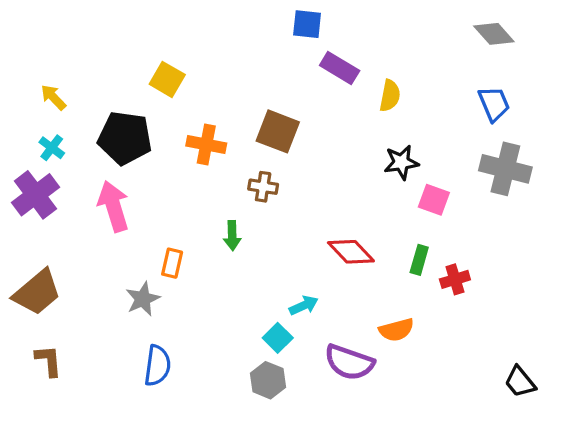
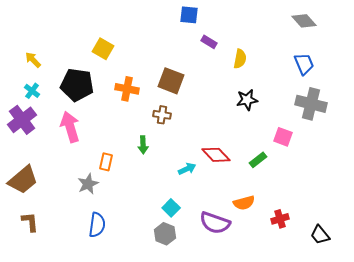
purple rectangle: (340, 68) -> (209, 42), size x0.7
pink square: (434, 200) -> (283, 137), moved
green rectangle: (419, 260) -> (258, 160), turned 36
red cross: (455, 279) -> (280, 219), moved
cyan arrow: (304, 305) -> (187, 169), moved

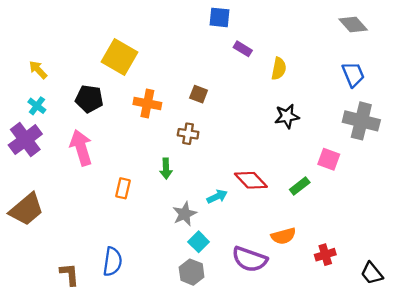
yellow square: (103, 49) -> (119, 57), size x1.4
brown square: (171, 81) -> (199, 94), size x0.6
black pentagon: (77, 85) -> (89, 99), size x0.7
gray star: (88, 184) -> (185, 214), moved
brown L-shape: (30, 222) -> (69, 274), moved

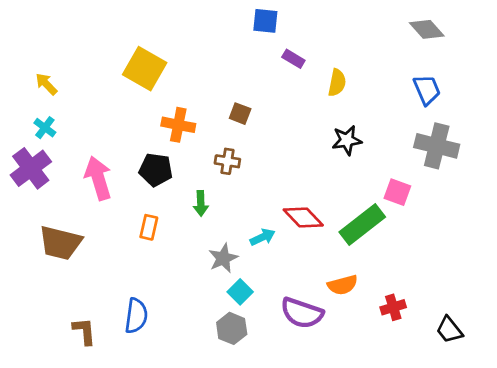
black pentagon: (89, 99) -> (156, 170), moved
green rectangle: (300, 186) -> (362, 225), size x1.8
brown trapezoid: (26, 209) -> (60, 243), moved, turned 54

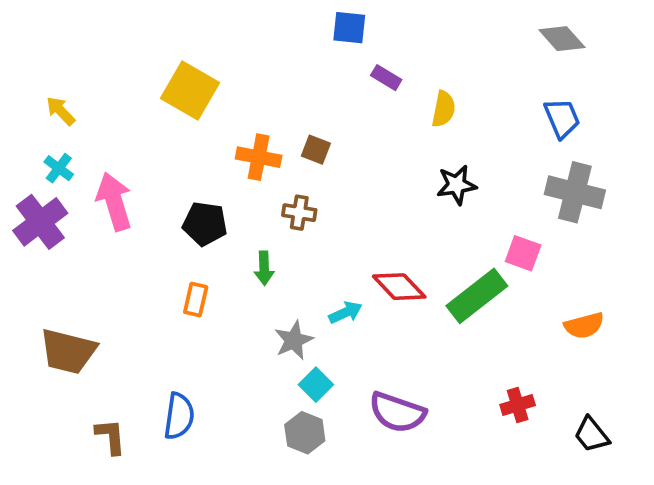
orange cross: (178, 125) -> (259, 157), moved
pink arrow: (98, 178) -> (114, 202), moved
brown trapezoid: (60, 243) -> (68, 351), moved
orange semicircle: (343, 285) -> (584, 325), moved

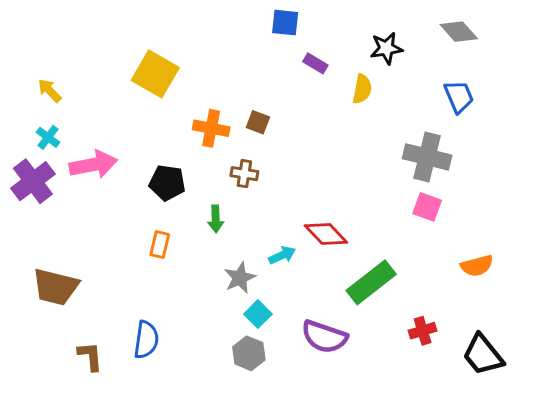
black star: (456, 185) -> (386, 48), moved
gray cross: (575, 192) -> (427, 157), moved
pink arrow: (114, 202) -> (93, 165), turned 96
green rectangle: (477, 296) -> (371, 282), moved
black trapezoid: (592, 435) -> (483, 355), size x1.4

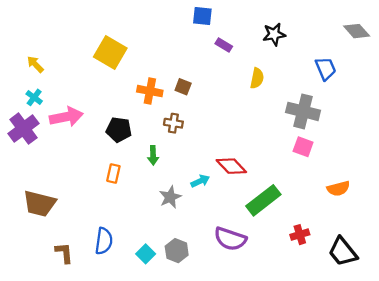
gray diamond: (459, 32) -> (357, 31), moved
yellow semicircle: (362, 89) -> (257, 78), moved
cyan square: (258, 314) -> (146, 254), moved

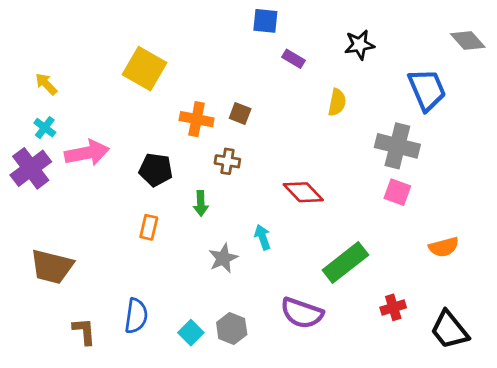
blue trapezoid: (326, 69) -> (427, 90), size x1.4
red diamond: (231, 166) -> (303, 192), moved
cyan arrow: (200, 181) -> (263, 237), turned -84

